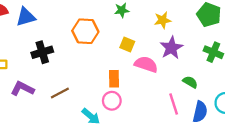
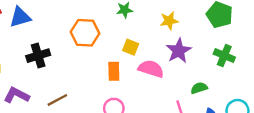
orange rectangle: (114, 79) -> (114, 71), moved
green semicircle: (190, 82) -> (199, 88), turned -48

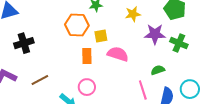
orange hexagon: (85, 33) -> (77, 25), moved
yellow square: (131, 47) -> (101, 36), turned -32
purple star: (179, 51) -> (155, 34), moved, turned 30

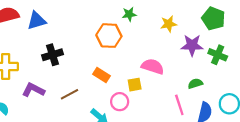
yellow square: (101, 36) -> (135, 85), moved
orange rectangle: (87, 56) -> (101, 75), moved, turned -56

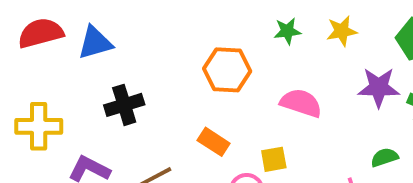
green star: (129, 14) -> (287, 31), moved
yellow star: (169, 24) -> (342, 31), moved
pink semicircle: (153, 66) -> (301, 103), moved

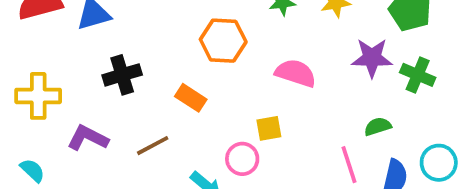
orange rectangle: (214, 142) -> (191, 98), moved

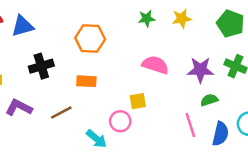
orange hexagon: (223, 41) -> (90, 39), moved
purple star: (372, 58) -> (200, 70), moved
orange rectangle: (191, 98) -> (86, 81), turned -30

